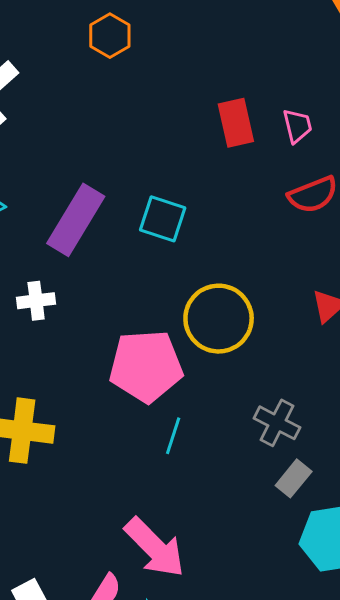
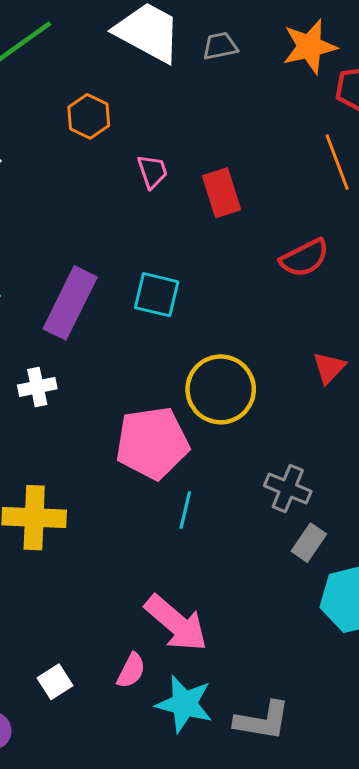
pink trapezoid: (297, 126) -> (152, 171), moved

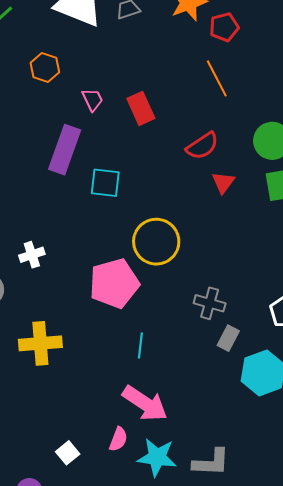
purple rectangle: (70, 303) -> (65, 150), moved
red triangle: (329, 368) -> (223, 182), moved
cyan line: (185, 510) -> (140, 346), moved

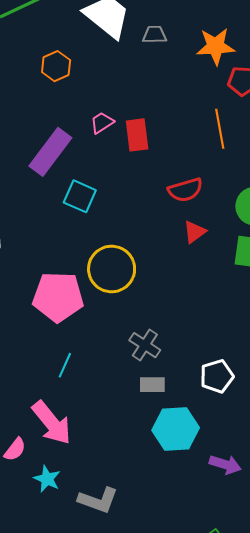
pink trapezoid: (92, 100) -> (102, 123), moved, turned -115
gray rectangle: (228, 338) -> (152, 385), turned 45
cyan star: (157, 457) -> (47, 479), size x0.7

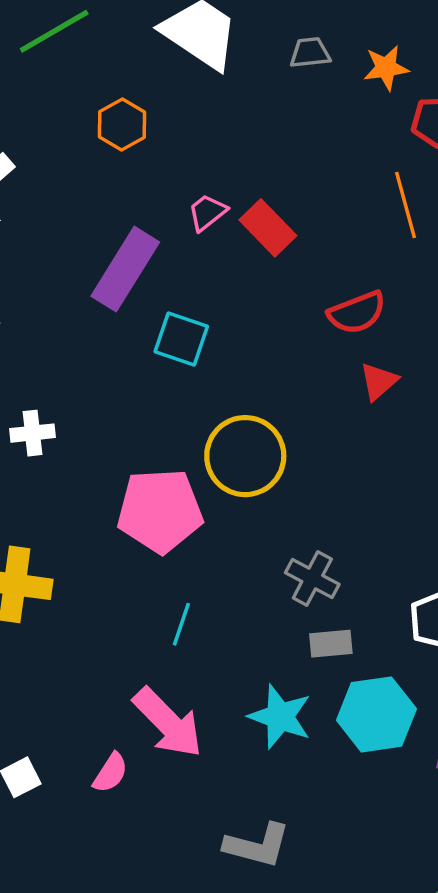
gray trapezoid: (155, 35) -> (310, 53), moved
orange star: (216, 46) -> (386, 68), size x0.7
red rectangle: (137, 135) -> (268, 228), turned -32
cyan star: (47, 479) -> (280, 717), moved, size x1.4

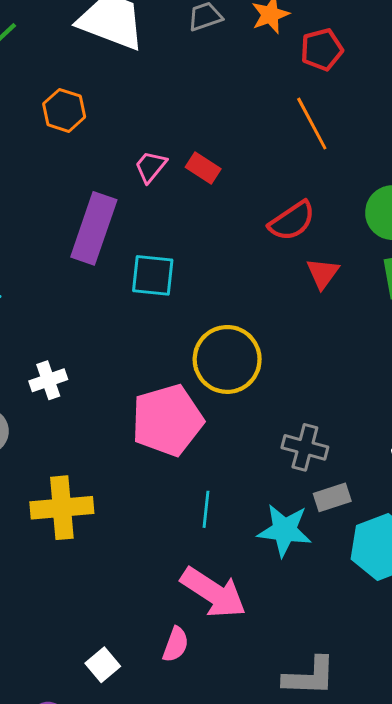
red rectangle: (268, 228) -> (203, 168), size x0.7
cyan star: (280, 717) -> (285, 530), moved

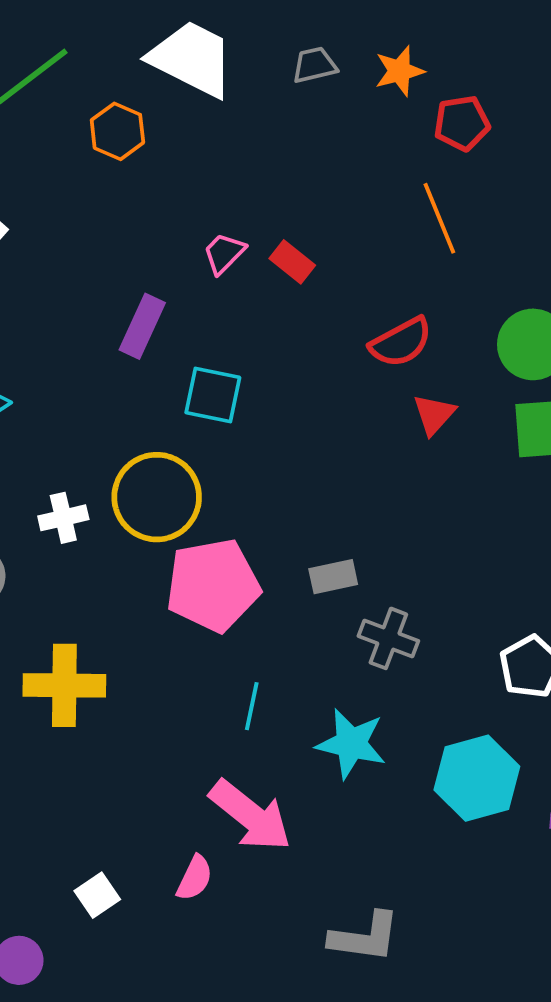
orange hexagon: (64, 110) -> (117, 131), moved
purple rectangle: (94, 228) -> (142, 326), size x0.7
yellow circle: (227, 359) -> (157, 497), moved
gray rectangle: (332, 497) -> (333, 577), moved

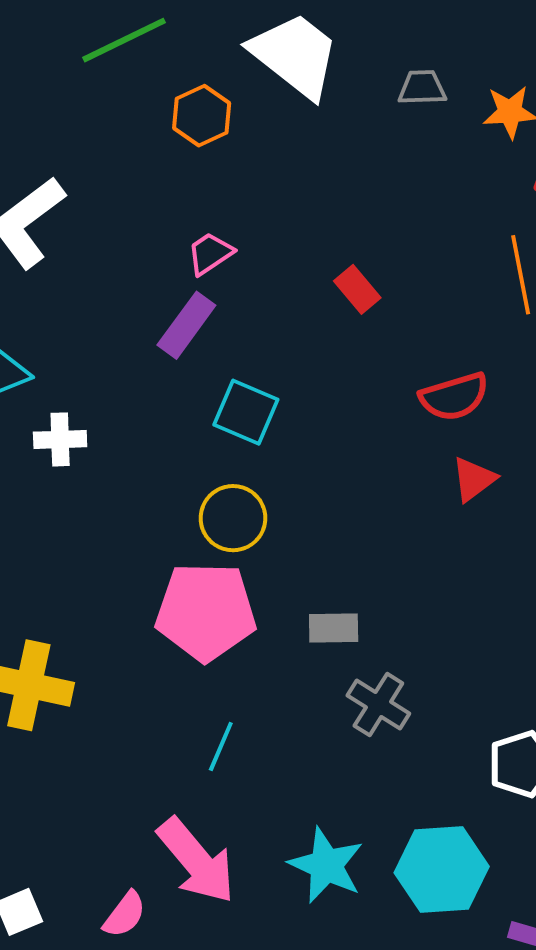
pink trapezoid: (224, 253) -> (210, 254), moved
yellow circle: (157, 497) -> (233, 518), moved, size x0.7
white cross: (63, 518) -> (60, 439), moved
cyan star: (351, 744) -> (326, 865), moved

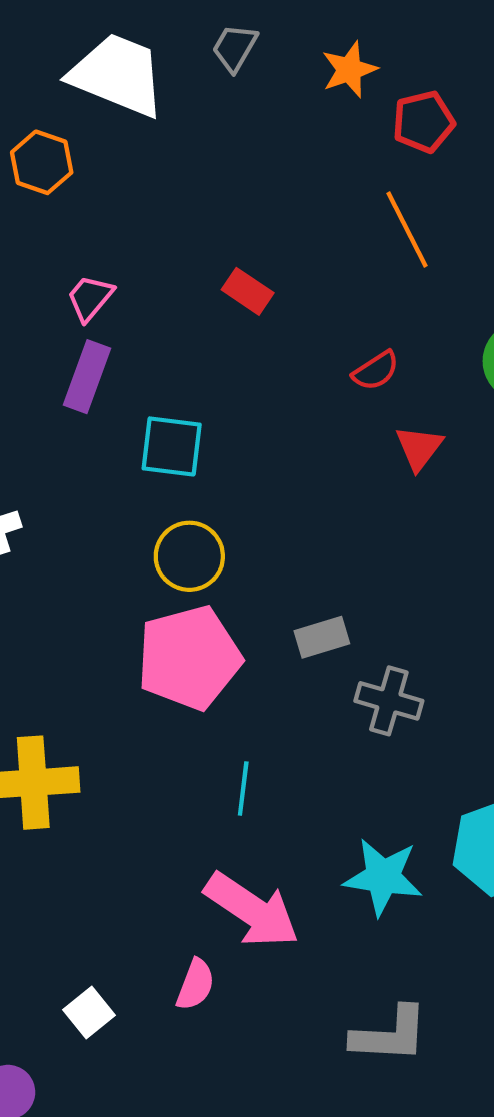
gray trapezoid: (422, 88) -> (235, 48), moved, turned -42
red semicircle: (454, 397) -> (376, 371), size x0.7

